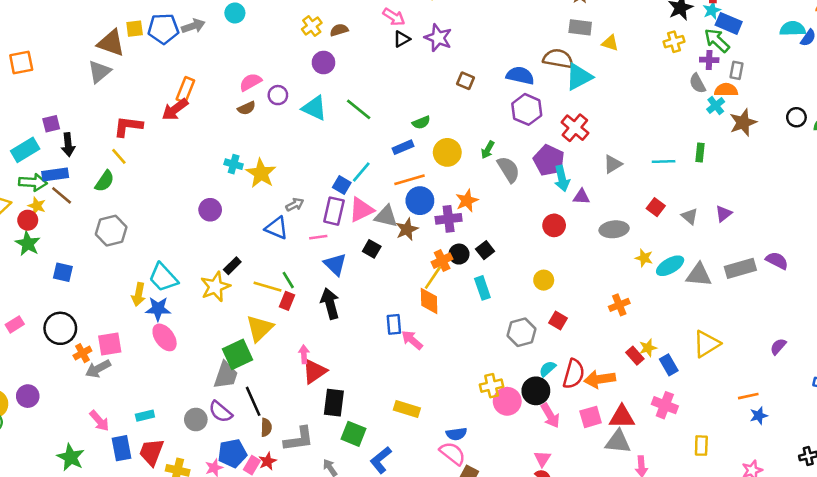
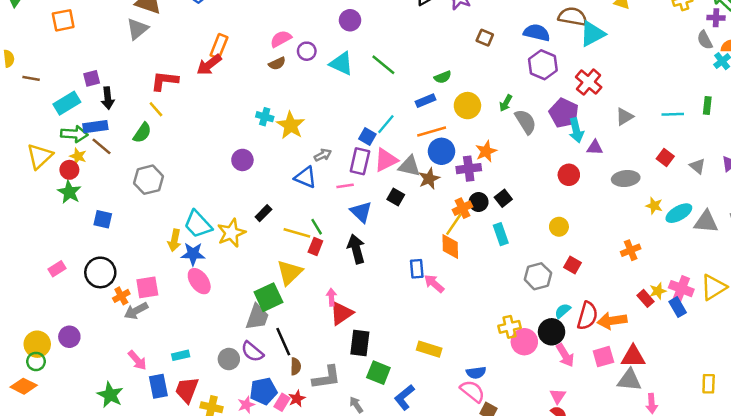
yellow star: (215, 287) -> (231, 233), moved
pink cross: (665, 405) -> (681, 289), moved

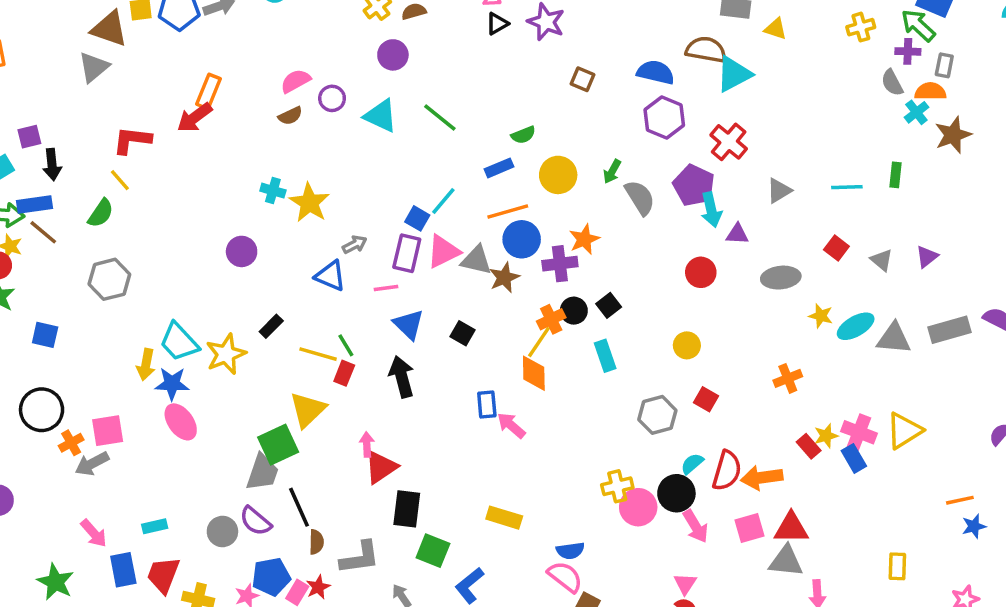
black square: (396, 197) -> (462, 333), moved

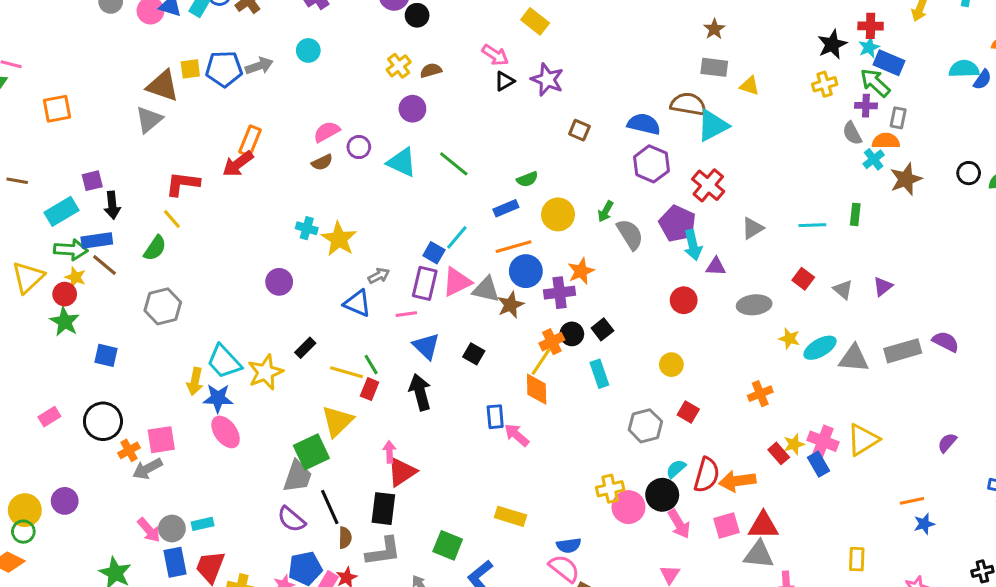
black rectangle: (407, 509) -> (383, 509), moved
gray circle: (222, 532) -> (172, 529), moved

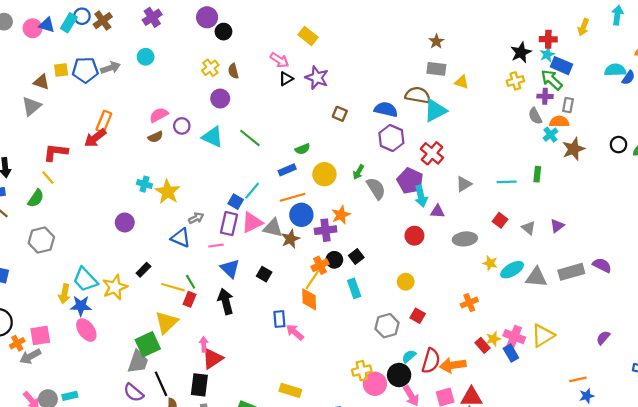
brown semicircle: (431, 70) -> (233, 71), turned -88
brown triangle: (163, 86) -> (41, 82), size x0.7

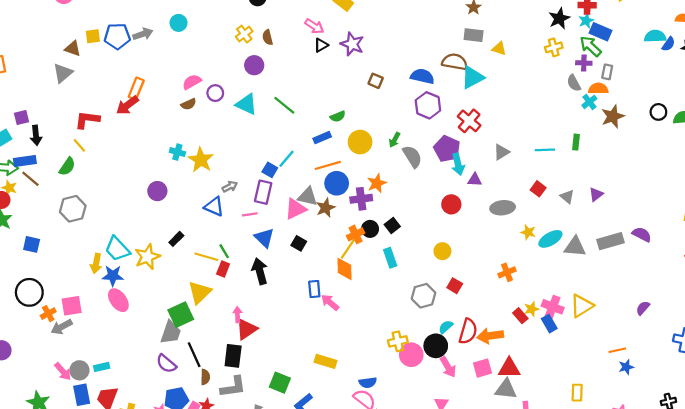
pink triangle: (252, 222) -> (295, 209), moved

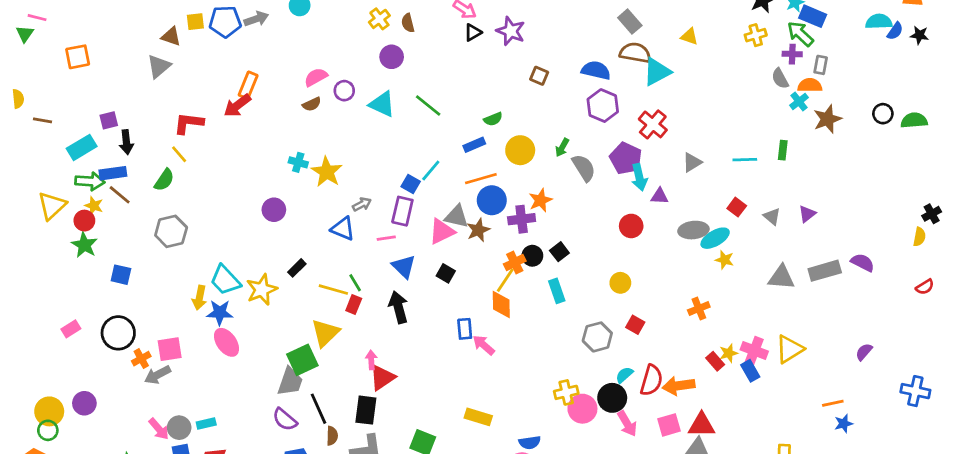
gray rectangle: (474, 35) -> (630, 22), moved, turned 42
cyan ellipse: (550, 239) -> (715, 238), moved

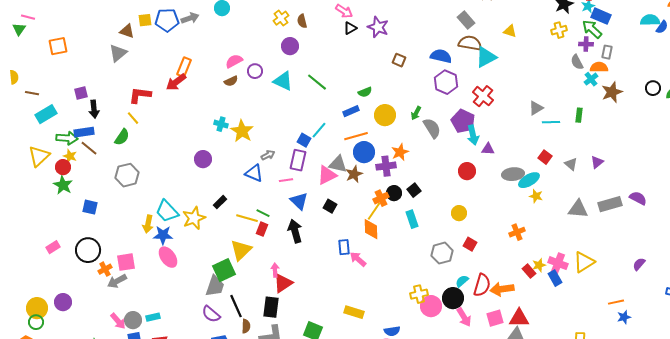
cyan rectangle: (82, 147) -> (46, 114), moved
gray triangle: (692, 162) -> (536, 108), moved
green line: (355, 283) -> (263, 213), turned -32

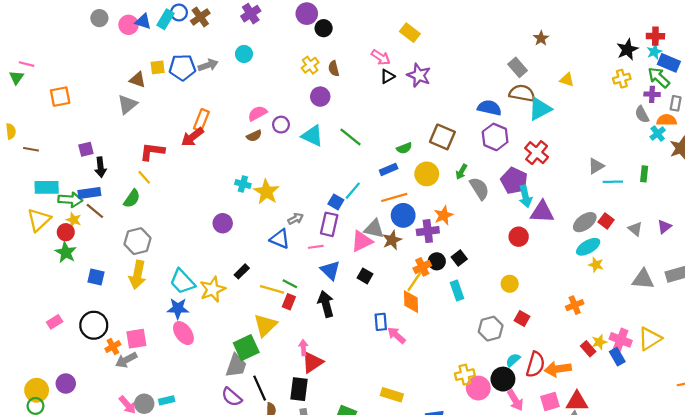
brown square: (399, 60) -> (442, 137), moved, size x1.6
cyan rectangle: (46, 114) -> (47, 187), moved, turned 30
purple triangle: (488, 149) -> (542, 212), size x1.6
gray ellipse: (513, 174) -> (585, 222), moved, turned -30
yellow arrow: (148, 224) -> (137, 275), moved, size x1.4

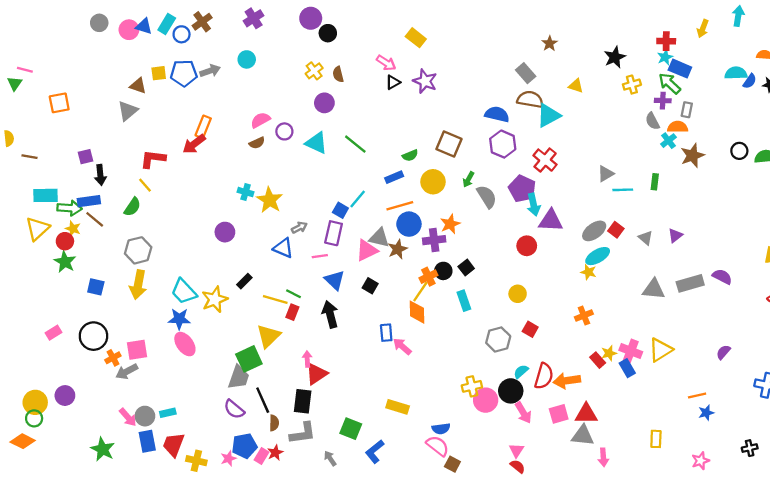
blue circle: (179, 12) -> (182, 34), moved
black star: (627, 49) -> (615, 57), moved
yellow star: (596, 265) -> (588, 272), moved

